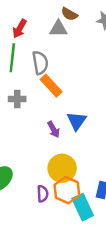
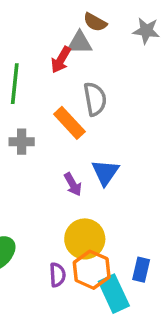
red arrow: (20, 29) -> (61, 60), moved
gray semicircle: (40, 63) -> (95, 99), moved

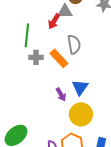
gray cross: (22, 142) -> (36, 57), moved
yellow circle: (85, 239) -> (81, 114), moved

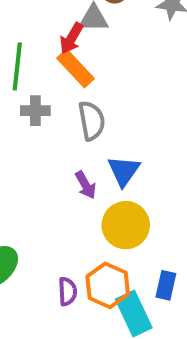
gray semicircle: (74, 44) -> (92, 121), moved
orange rectangle: (59, 58) -> (76, 68), moved

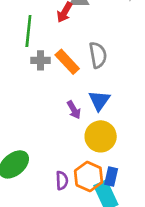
orange rectangle: (76, 68) -> (67, 62), moved
gray semicircle: (92, 121) -> (98, 55), moved
blue rectangle: (166, 285) -> (111, 176), moved

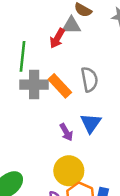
gray cross: (40, 60) -> (34, 85), size x1.5
yellow circle: (101, 136) -> (69, 171), moved

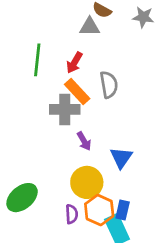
red arrow: (57, 38) -> (74, 63), moved
gray cross: (34, 85) -> (65, 109), moved
blue triangle: (91, 123) -> (121, 158), moved

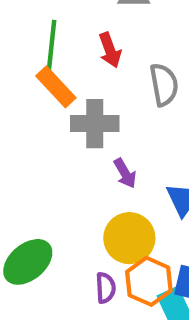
red arrow: (74, 63) -> (110, 50), turned -50
orange rectangle: (77, 92) -> (56, 87), moved

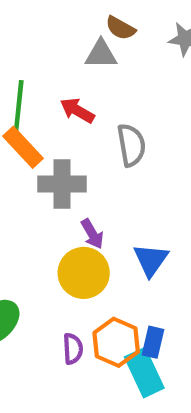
red arrow: (110, 50) -> (77, 110), turned 140
yellow circle: (129, 238) -> (84, 273), moved

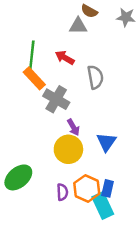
gray cross: (62, 184) -> (56, 99), turned 30

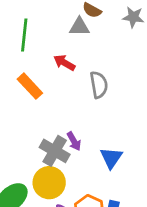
green line: (32, 55) -> (24, 35), moved
gray cross: (56, 99) -> (55, 151), moved
yellow circle: (68, 149) -> (49, 183), moved

